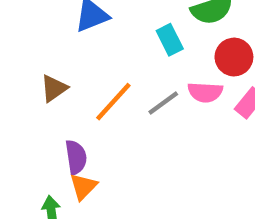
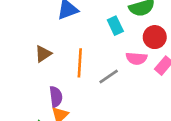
orange line: (113, 102) -> (80, 63), turned -40
gray line: (163, 103) -> (109, 77), moved

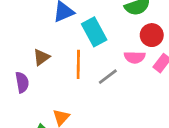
cyan rectangle: (115, 26) -> (94, 32), moved, size x1.5
purple semicircle: (56, 97) -> (22, 82), moved

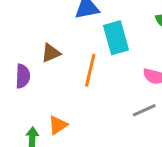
gray line: (108, 77) -> (144, 110), moved

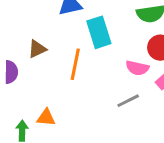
orange triangle: (58, 125) -> (46, 118), turned 42

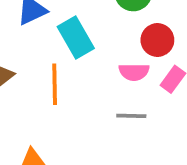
gray line: (128, 101) -> (131, 116), turned 40

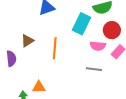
cyan rectangle: (76, 38) -> (81, 24), moved, turned 50

